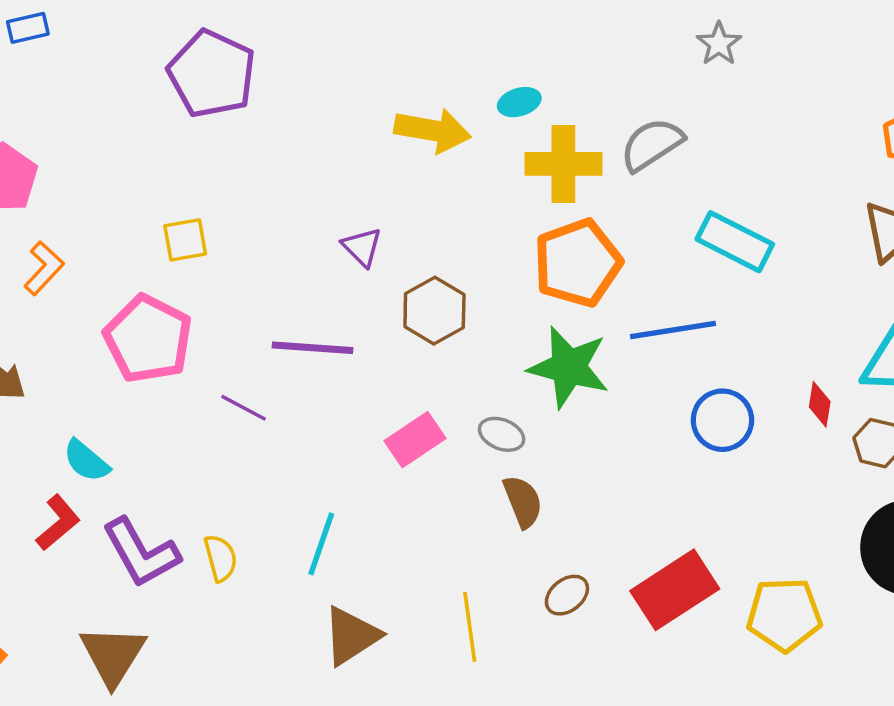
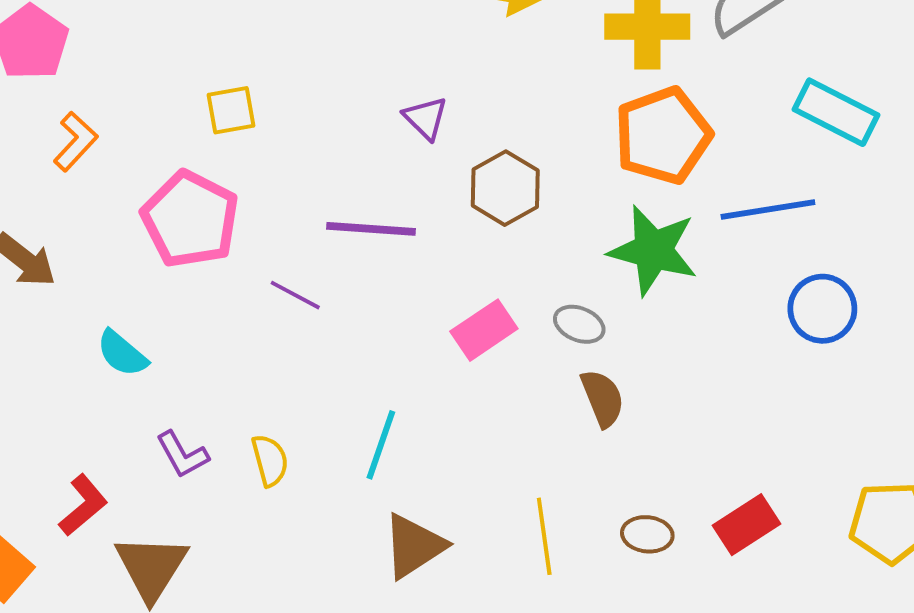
red L-shape: (58, 523) -> (83, 505), moved
purple L-shape: (141, 553) -> (182, 455), size x0.6
red rectangle: (675, 590) -> (747, 525), moved, size x0.7
brown ellipse: (567, 595) -> (647, 534), moved, turned 45

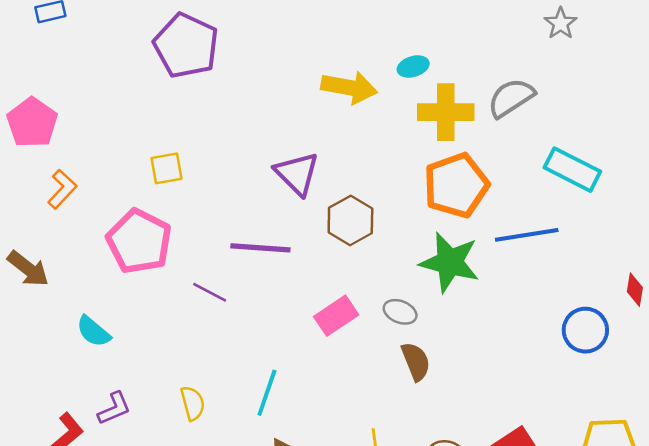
purple triangle: (426, 118) -> (297, 174), size x1.5
blue circle: (822, 309) -> (585, 330), moved
purple L-shape: (182, 455) -> (114, 408), moved, turned -84

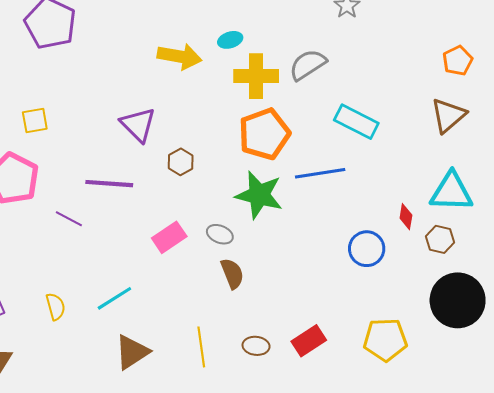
brown hexagon: (350, 220) -> (181, 162), size x0.7
cyan line: (267, 393) -> (114, 298), turned 39

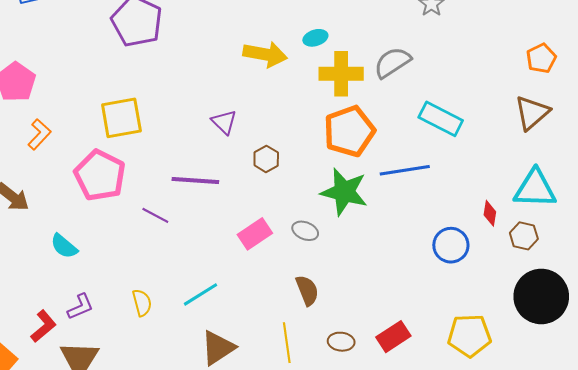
yellow square: (35, 121) -> (121, 118), size x1.6
purple triangle: (138, 125) -> (224, 122), size x0.7
brown semicircle: (232, 274) -> (307, 290), moved

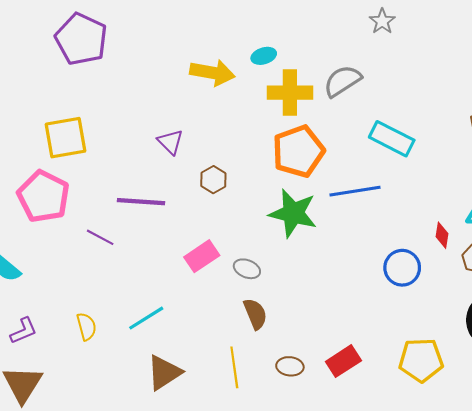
gray ellipse: (305, 231) -> (247, 269), moved

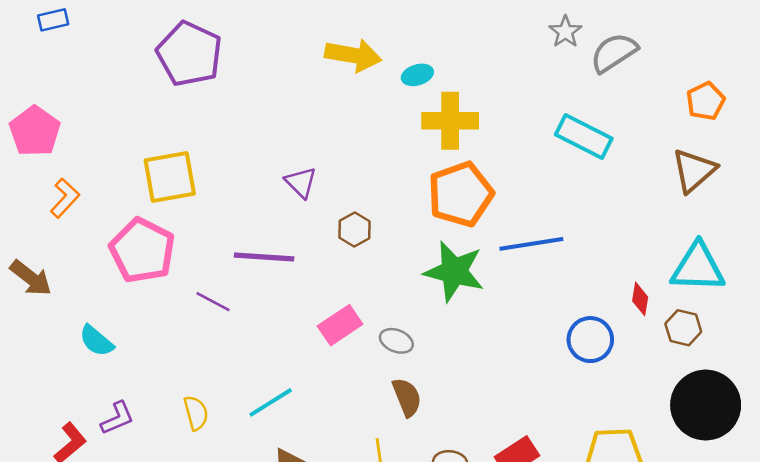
yellow arrow: (212, 73) -> (353, 55), moved
gray semicircle: (342, 81) -> (614, 53), moved
cyan rectangle: (392, 139) -> (584, 136), moved

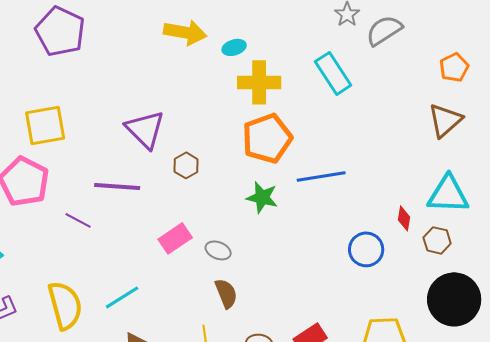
cyan rectangle: (584, 136) -> (333, 73), moved, turned 30
purple triangle: (301, 182) -> (145, 129), size x1.6
green star: (454, 271) -> (262, 197), size x0.7
yellow semicircle: (196, 413) -> (65, 305), size x1.8

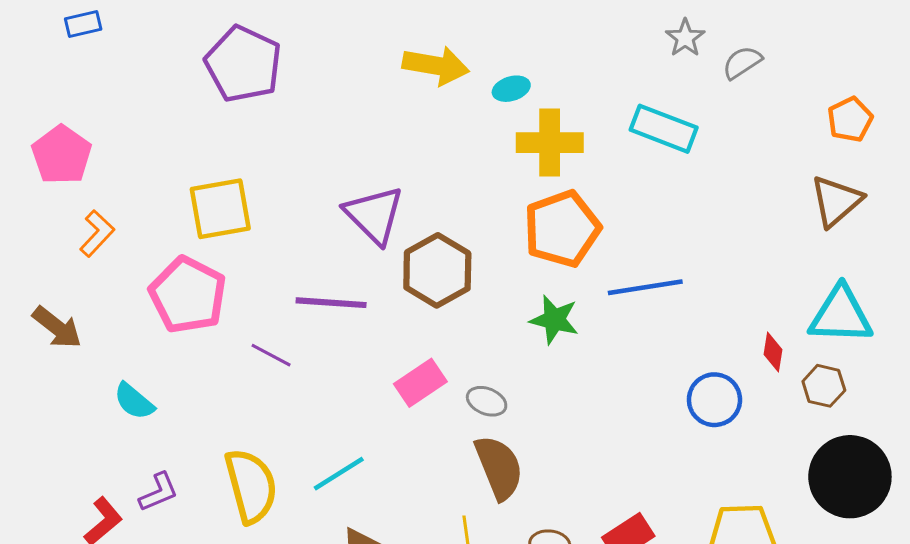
gray semicircle: (384, 30) -> (742, 62), size x0.7
cyan rectangle: (333, 73) -> (664, 129), turned -36
brown hexagon: (186, 165) -> (437, 270), size x1.8
brown semicircle: (226, 293) -> (499, 467), size x1.4

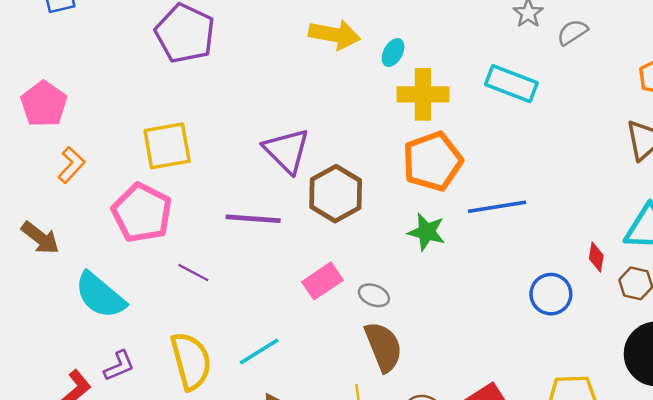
cyan ellipse: (511, 89) -> (393, 53), turned -44
purple line: (271, 355) -> (193, 273), moved
cyan semicircle: (134, 401) -> (100, 295), size x1.6

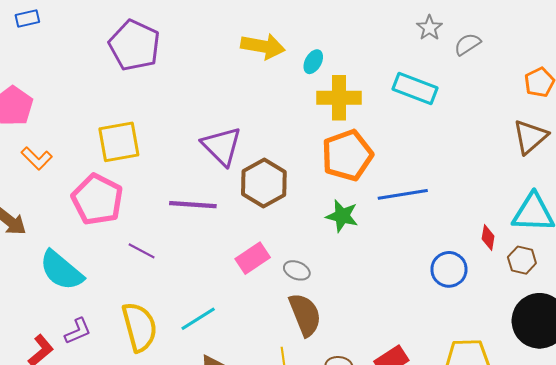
orange L-shape: (71, 165) -> (37, 158), turned 92

